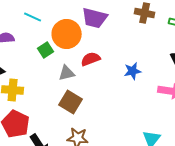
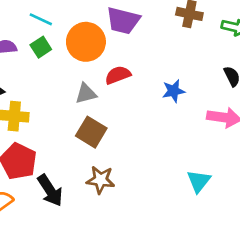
green square: (46, 50) -> (41, 47), moved

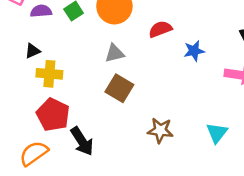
red semicircle: (118, 75) -> (160, 29), moved
brown star: (101, 180) -> (160, 130), moved

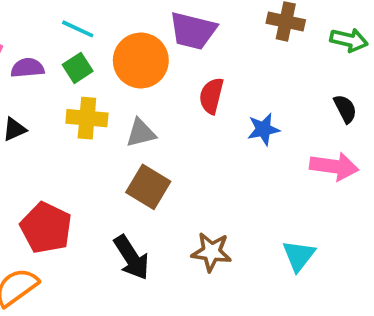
red semicircle: (160, 29) -> (211, 96), turned -55
yellow cross: (49, 74) -> (87, 118), moved
black arrow: (82, 141) -> (132, 257), moved

